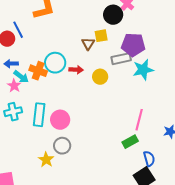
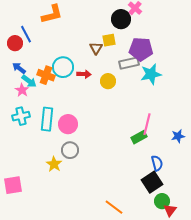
blue arrow: (11, 64) -> (19, 68), turned 40
green rectangle: (130, 142) -> (139, 137), moved

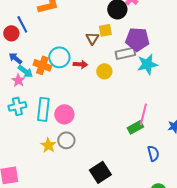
yellow star: (54, 164) -> (48, 145), moved
black square: (152, 182) -> (100, 172), moved

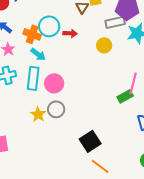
cyan arrow: (25, 71) -> (38, 54), moved
yellow circle: (104, 71) -> (104, 45), moved

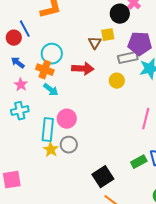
cyan circle: (49, 26) -> (52, 54), moved
red arrow: (70, 33) -> (83, 69), size x1.5
cyan rectangle: (33, 78) -> (48, 130), moved
green rectangle: (125, 96) -> (139, 162), moved

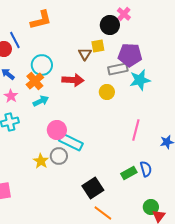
orange cross: (45, 70) -> (35, 81), turned 30
cyan arrow: (51, 90) -> (41, 101), turned -63
cyan rectangle: (48, 130) -> (71, 142), moved, turned -70

